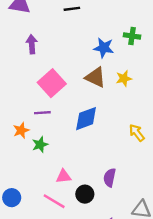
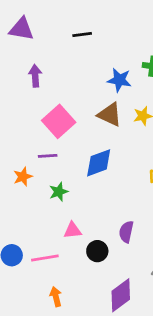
green star: (40, 145) -> (59, 192), moved
pink line: (54, 201) -> (45, 258), moved, turned -40

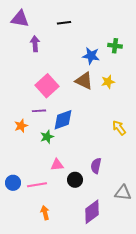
purple arrow: (35, 76) -> (35, 44), moved
blue diamond: (99, 163) -> (63, 120), moved

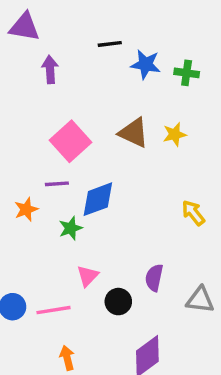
black line: (64, 23) -> (110, 44), moved
blue star: (91, 56) -> (146, 64), moved
pink triangle: (57, 165) -> (88, 276), turned -40
gray triangle: (123, 193) -> (200, 300), moved

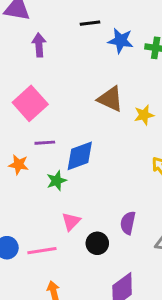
yellow star: (175, 134) -> (144, 115), moved
pink square: (71, 141) -> (30, 103), moved
orange star: (26, 209) -> (19, 165), turned 30

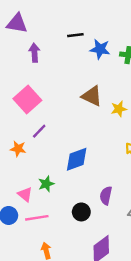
purple line: (45, 143) -> (39, 131), turned -42
blue diamond: (80, 156) -> (77, 159), moved
green star: (56, 181) -> (46, 184), moved
pink triangle: (71, 221) -> (25, 194), moved, turned -35

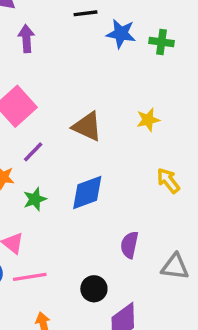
brown triangle: (92, 96) -> (87, 127), moved
green star: (46, 184) -> (35, 199), moved
black circle: (81, 212) -> (94, 289), moved

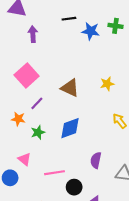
green cross: (162, 42) -> (115, 26), moved
pink line: (30, 277) -> (54, 173), moved

